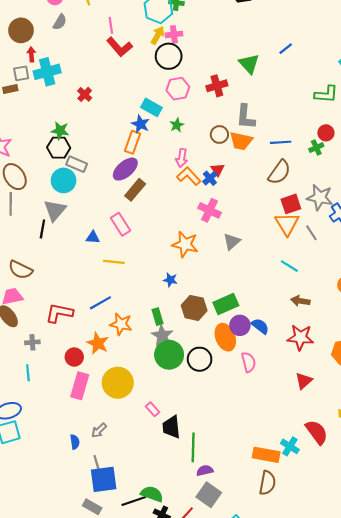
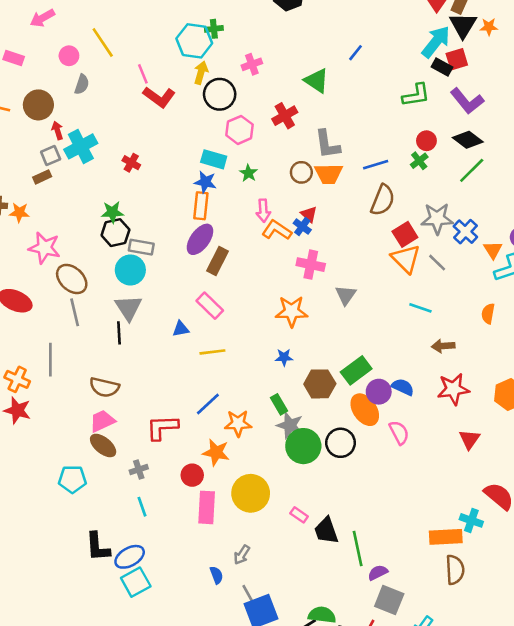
pink cross: (174, 34) -> (252, 64), moved

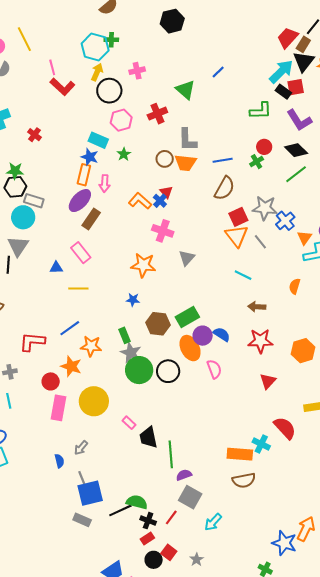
pink arrow: (263, 211) -> (105, 184), moved
brown semicircle: (455, 570) -> (244, 480), turned 75

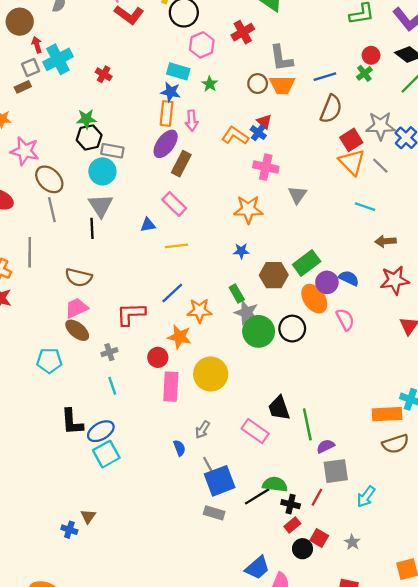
pink rectangle: (129, 423) -> (255, 431), moved, size x1.6
gray square: (190, 497) -> (336, 471), turned -30

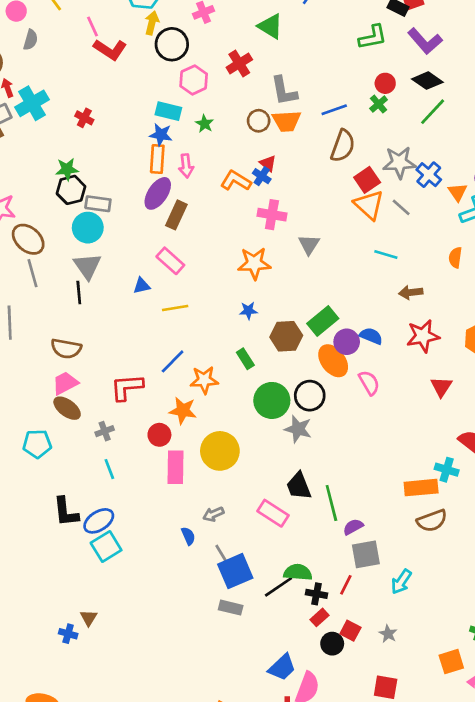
gray star: (246, 313) -> (298, 429), moved
gray arrow: (202, 430) -> (213, 514), turned 36

